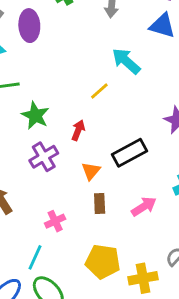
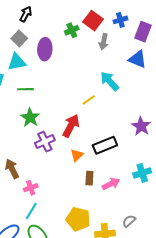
green star: (35, 115) -> (30, 118), moved
red arrow: (78, 130) -> (71, 126), size x1.6
brown rectangle: (100, 204) -> (89, 178), moved
pink cross: (55, 221) -> (31, 188), moved

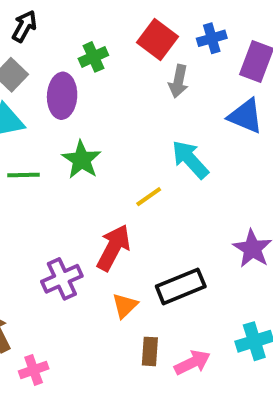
green cross: (72, 30) -> (93, 57), moved
green star: (30, 118) -> (82, 160), moved

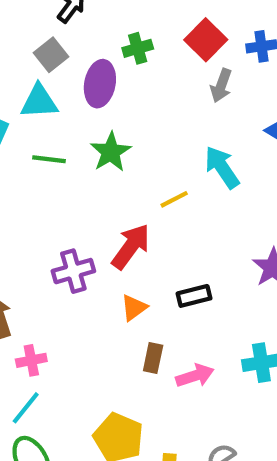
black rectangle: (181, 286) -> (194, 296), size x0.7

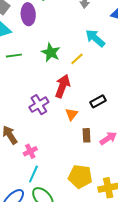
green star: (111, 152) -> (51, 52), moved

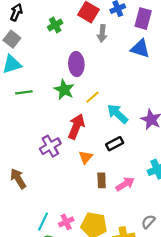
purple ellipse: (28, 14) -> (76, 64), moved
cyan arrow: (95, 38) -> (118, 114), moved
pink cross: (30, 151) -> (66, 222), moved

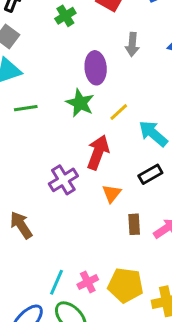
gray arrow: (102, 33) -> (132, 44), moved

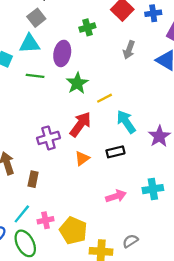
green cross: (65, 16) -> (87, 27), moved
purple ellipse: (96, 68) -> (62, 53), moved
brown rectangle: (134, 224) -> (33, 179), moved

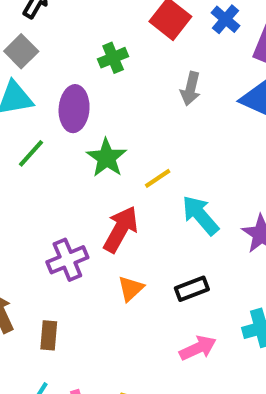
blue cross: (153, 13) -> (226, 19), turned -35
green line: (35, 76) -> (31, 153), turned -48
black rectangle: (115, 152) -> (192, 289), moved

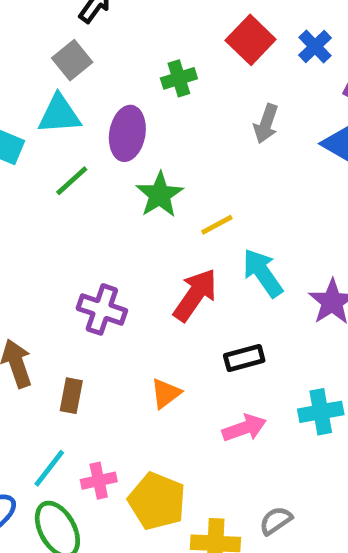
red arrow: (121, 229) -> (195, 295), moved
purple cross: (67, 260) -> (102, 309), turned 36
orange triangle: (131, 289) -> (166, 393), moved

